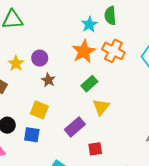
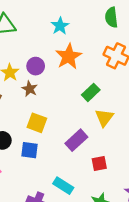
cyan star: (89, 24) -> (60, 26), moved
orange star: (84, 51) -> (69, 56), moved
brown star: (48, 80) -> (30, 89), moved

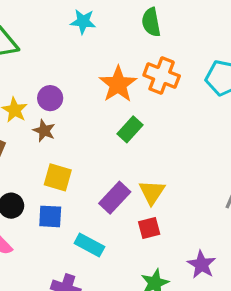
cyan star: (60, 26) -> (83, 22), moved, turned -30
orange star: (69, 56) -> (118, 84), moved
yellow triangle: (104, 118) -> (152, 192), moved
cyan rectangle: (63, 186) -> (89, 245), moved

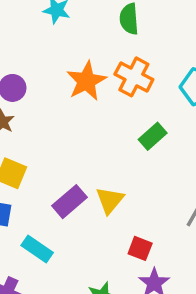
green rectangle: (130, 129) -> (153, 136), moved
red square: (149, 228) -> (140, 248), moved, turned 30

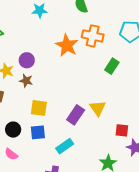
cyan rectangle: (37, 249) -> (65, 146), turned -54

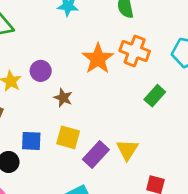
brown star: (26, 81) -> (63, 98), moved
yellow square: (39, 108) -> (68, 137), moved
blue square: (38, 132) -> (31, 141), moved

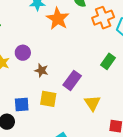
orange cross: (135, 51) -> (103, 18), moved, turned -35
orange star: (98, 59) -> (58, 19), moved
purple rectangle: (96, 154) -> (72, 80), moved

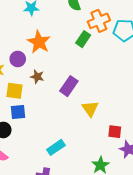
orange star: (58, 19) -> (39, 42), moved
green rectangle: (108, 61) -> (83, 39), moved
yellow square: (48, 99) -> (15, 91), moved

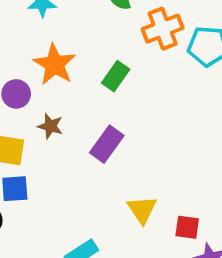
green rectangle: (83, 39) -> (116, 76), moved
yellow triangle: (90, 109) -> (142, 210), moved

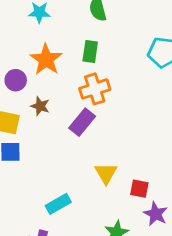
orange cross: (163, 29) -> (95, 89), moved
green rectangle: (116, 76) -> (90, 52), moved, turned -30

